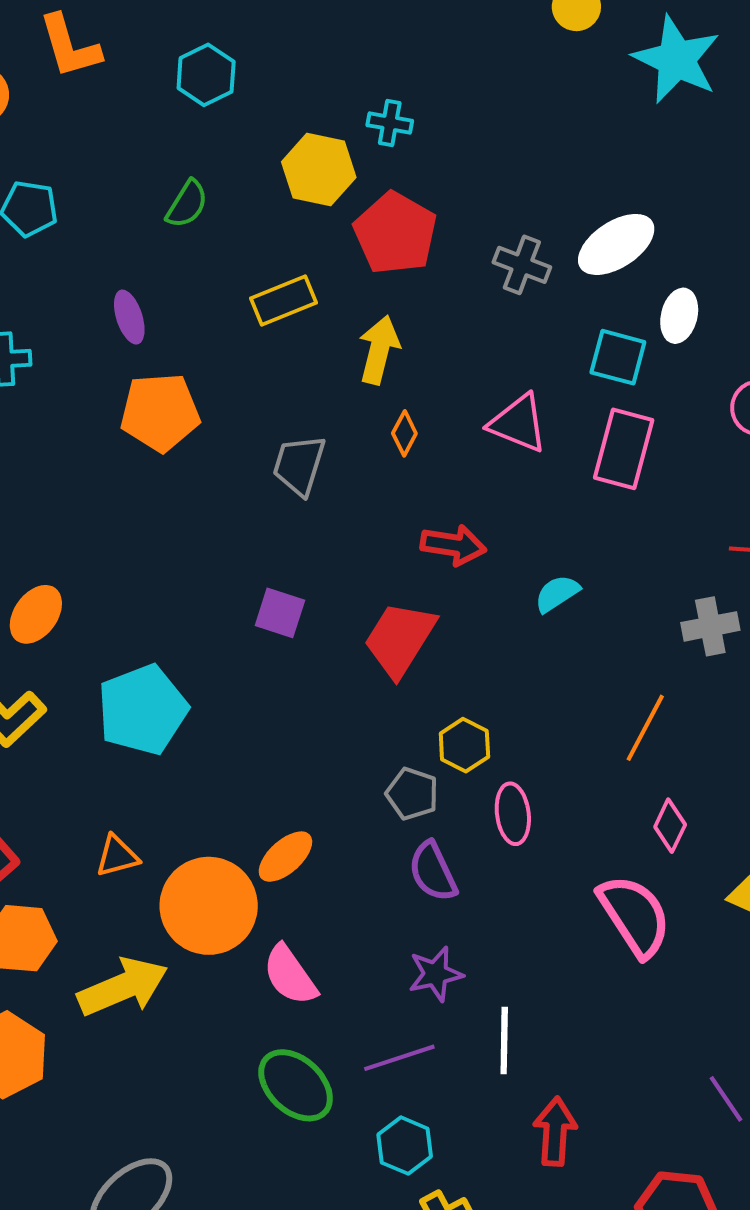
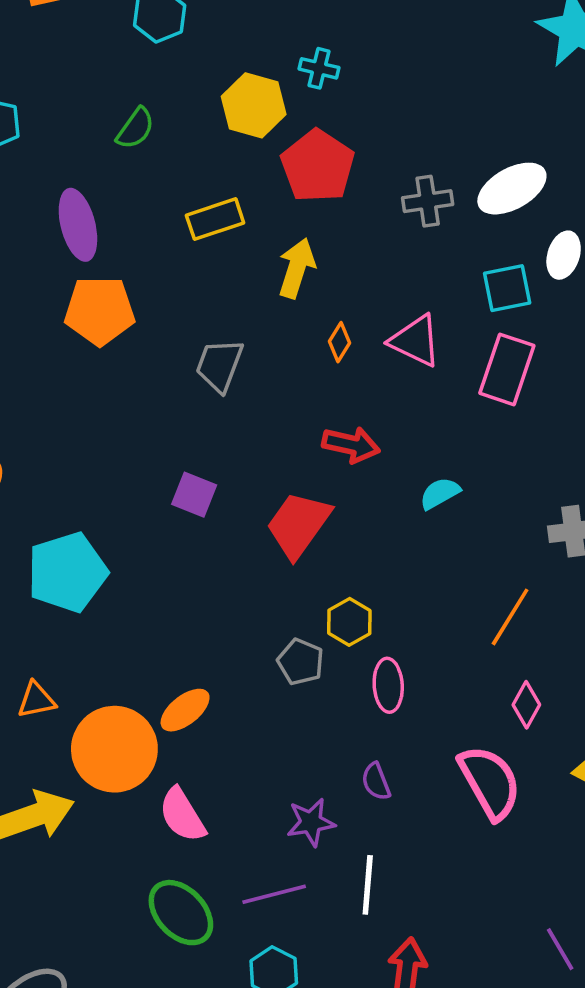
gray cross: (522, 265) -> (428, 201), turned -33
purple ellipse: (129, 317) -> (78, 225), size x1.5
cyan square: (618, 357) -> (507, 288), turned -30
orange diamond: (404, 433) -> (339, 342), moved
purple semicircle: (433, 872) -> (376, 782), moved, size x0.7

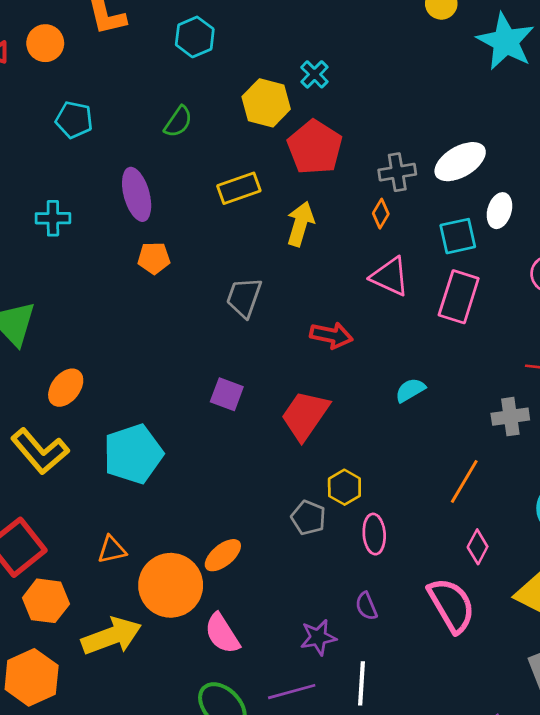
cyan cross: (319, 68) -> (314, 74), turned 32
orange pentagon: (100, 311) -> (154, 258), size x0.6
orange diamond: (339, 342) -> (381, 214), moved
red arrow: (351, 445) -> (331, 335), moved

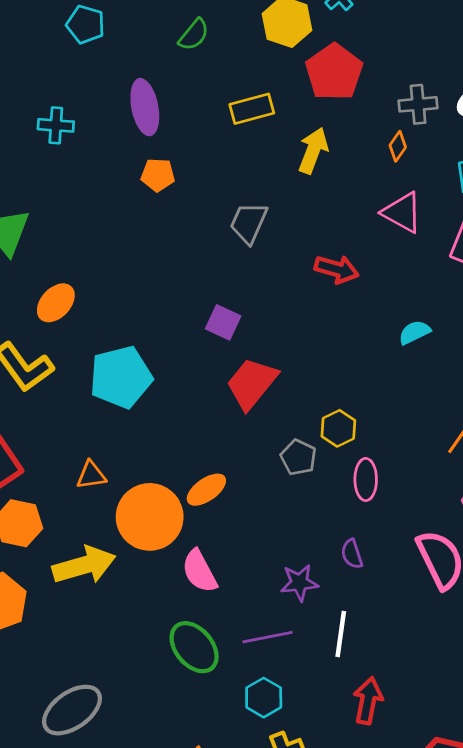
red trapezoid: (305, 415) -> (252, 383), moved

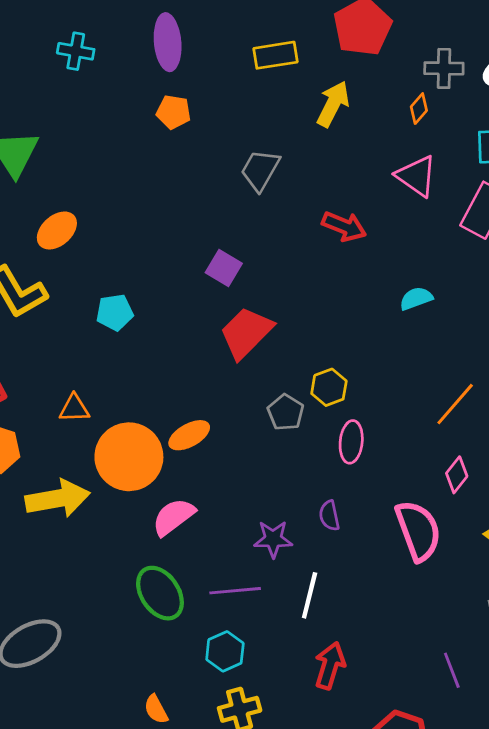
cyan pentagon: (121, 377) -> (115, 312), size x0.6
pink semicircle: (199, 571) -> (174, 517), turned 75

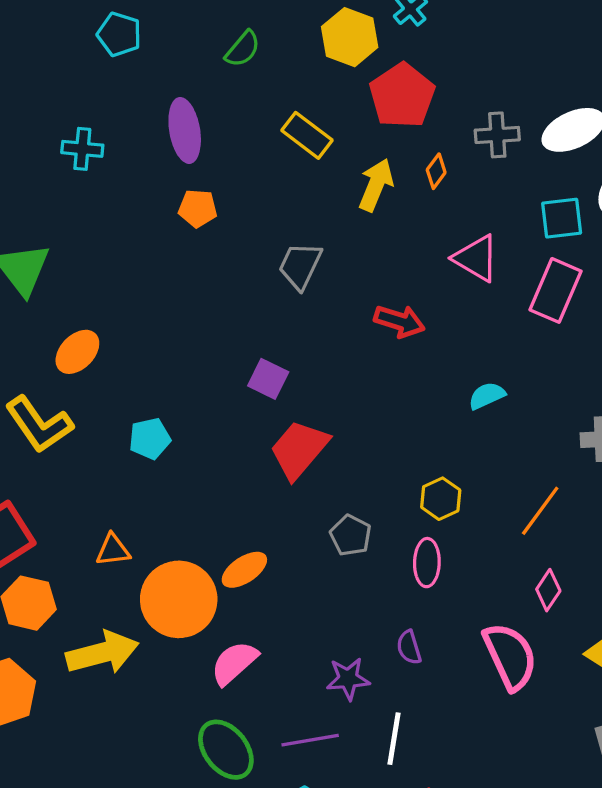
yellow rectangle: (276, 55) -> (307, 135), turned 51
orange diamond: (419, 109) -> (436, 171), moved
yellow hexagon: (329, 387) -> (441, 499), moved

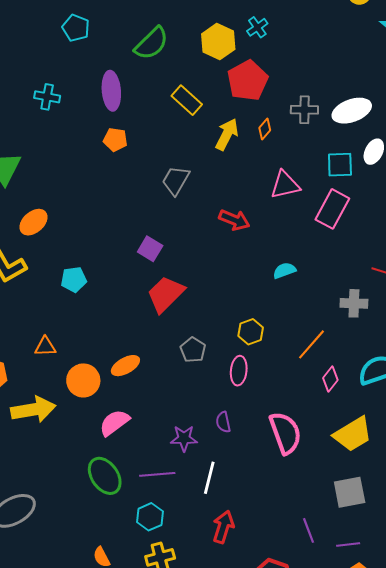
green semicircle: (243, 49) -> (151, 43), size x1.5
pink triangle: (476, 258) -> (285, 185), turned -48
pink diamond: (548, 590) -> (330, 379), moved
orange circle: (179, 599) -> (83, 380), size x0.7

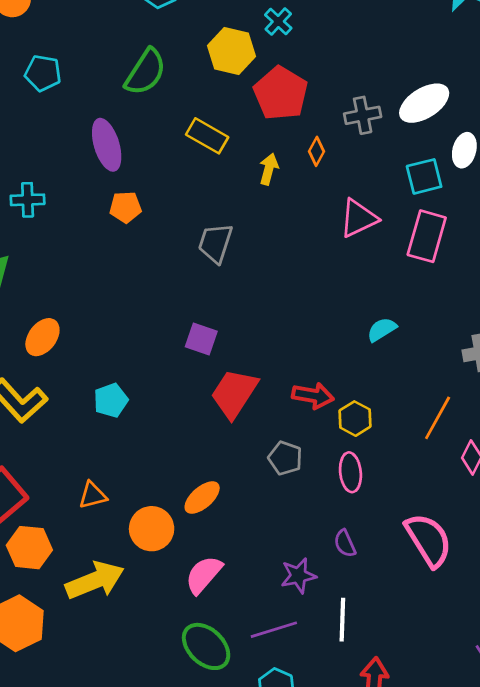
cyan cross: (47, 97) -> (28, 200), moved
yellow arrow: (227, 134) -> (269, 169), size x0.7
red arrow: (234, 220) -> (313, 396), moved

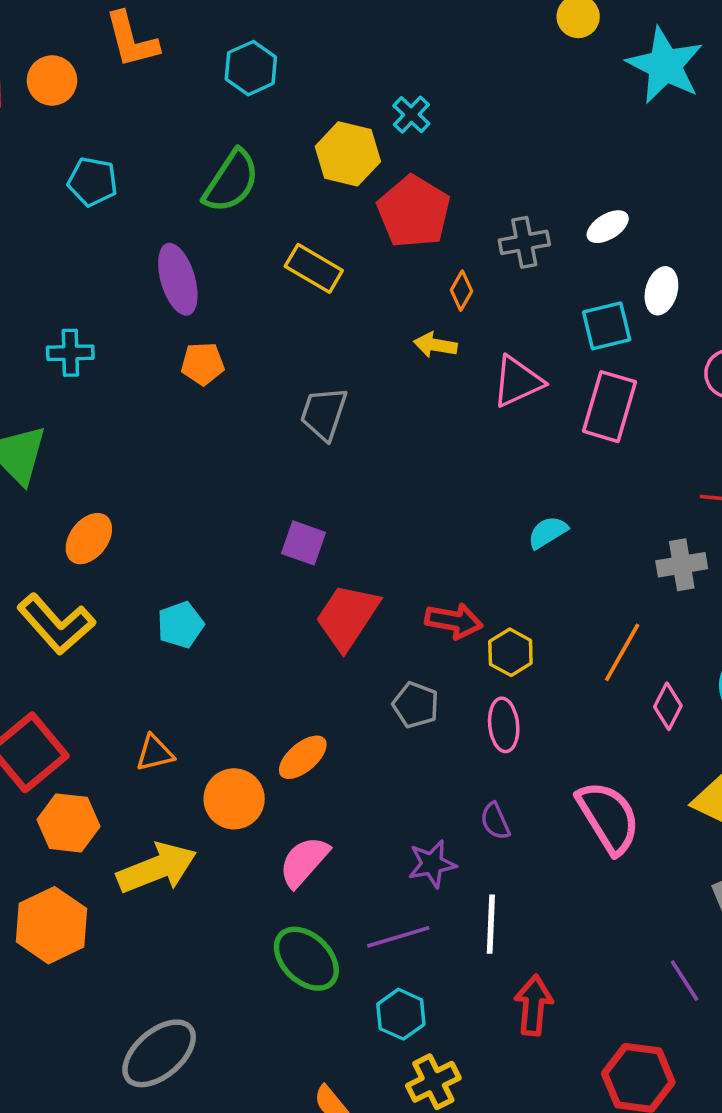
white ellipse: (424, 103) -> (608, 227), size x0.6
yellow arrow: (269, 169) -> (435, 345), moved, turned -96

